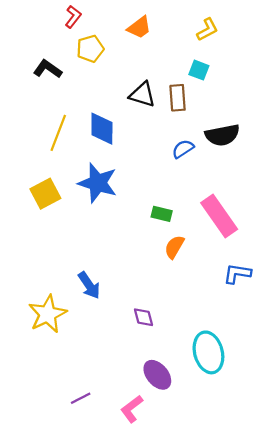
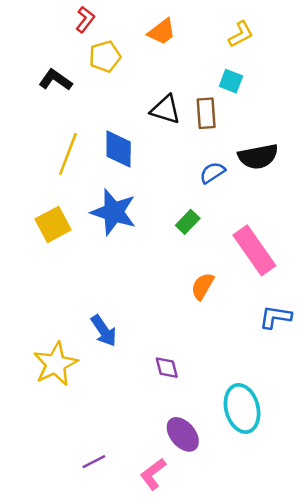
green rectangle: (162, 214) -> (188, 222), moved, turned -60

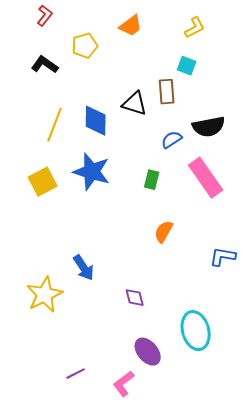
red L-shape: (85, 19) -> (45, 16), moved
black triangle: (165, 110) -> (135, 104), moved
green rectangle: (188, 222) -> (152, 180), turned -30
pink rectangle: (254, 250) -> (206, 178), moved

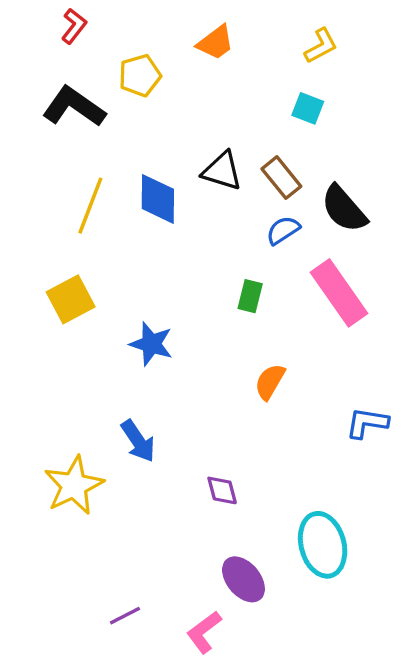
black L-shape: (45, 65) -> (74, 107), size x1.4
brown rectangle: (167, 92) -> (281, 178), moved, turned -35
black semicircle: (209, 127) -> (344, 209), turned 60
blue star: (92, 172) -> (151, 344), moved, size x0.7

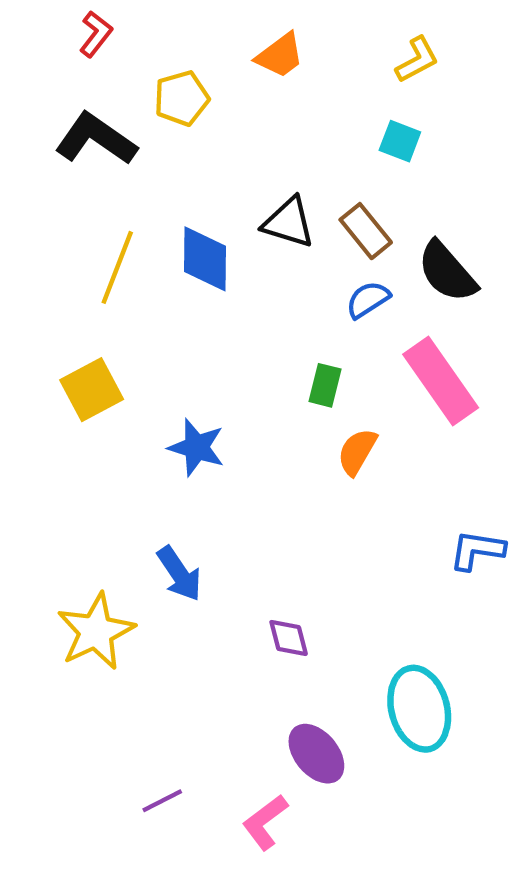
orange semicircle: (270, 382) -> (357, 452), moved

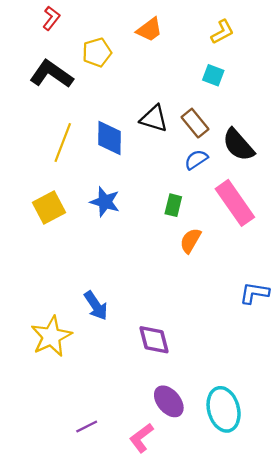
blue star: (196, 447) -> (105, 202), moved
purple diamond: (289, 638) -> (154, 340), size x1.4
cyan ellipse: (419, 709) -> (224, 409), moved

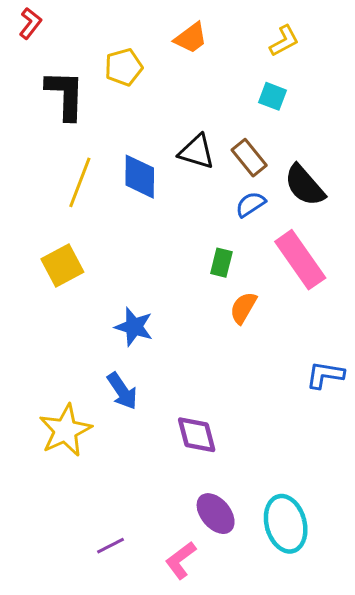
red L-shape: (51, 18) -> (30, 23), moved
black L-shape: (51, 74) -> (65, 95), turned 57
blue star: (105, 202) -> (134, 327), moved

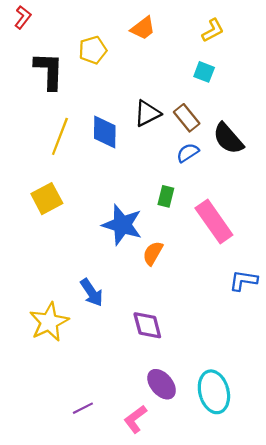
black triangle: (197, 152) -> (147, 113), turned -44
pink rectangle: (300, 260) -> (214, 221), moved
orange semicircle: (243, 308) -> (153, 253), moved
blue star: (134, 327) -> (122, 225), moved, size x1.4

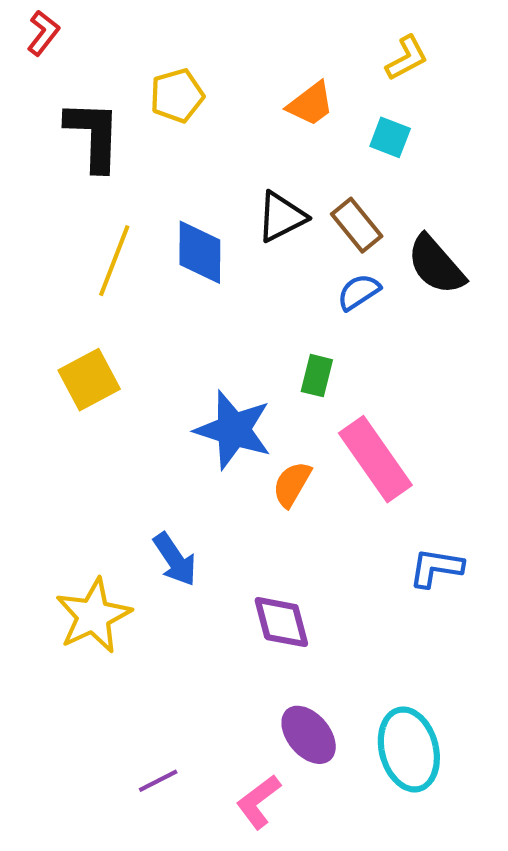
orange trapezoid: (143, 28) -> (311, 104), moved
pink rectangle: (214, 221) -> (375, 459), moved
blue L-shape: (243, 280) -> (436, 568), moved

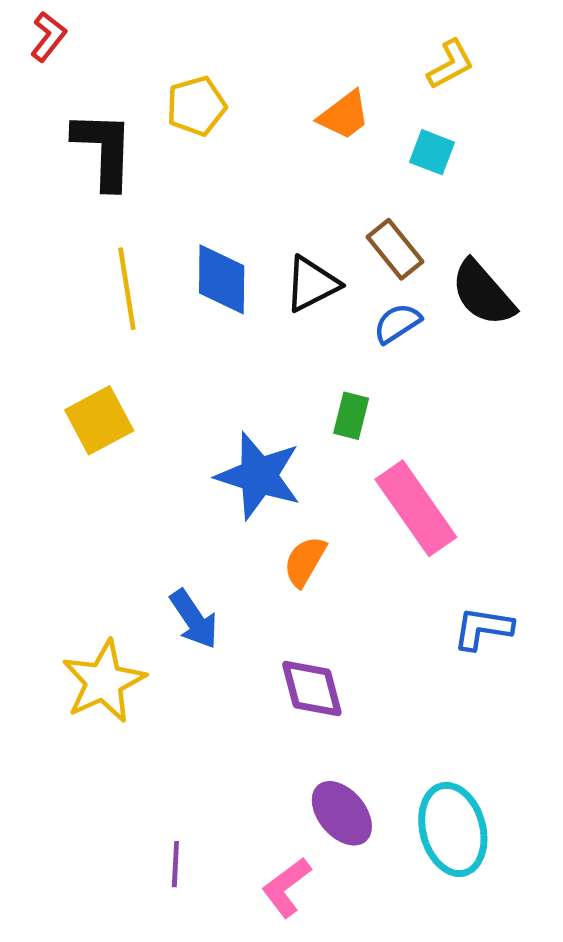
black triangle: (281, 217) -> (312, 284), moved
yellow line: (114, 261) -> (127, 289), turned -30
orange semicircle: (292, 484) -> (305, 561), moved
purple line: (158, 781) -> (175, 864), turned -60

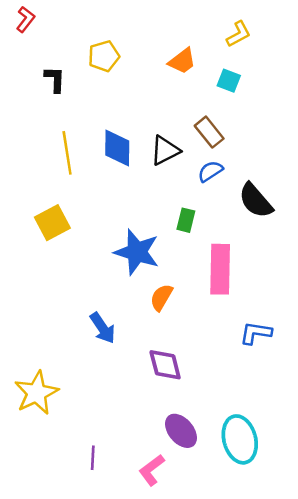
black L-shape: (104, 150) -> (55, 79), size x0.6
black semicircle: (483, 293) -> (256, 201), moved
pink rectangle: (416, 508) -> (220, 269), turned 36
yellow star: (104, 682) -> (36, 393), moved

